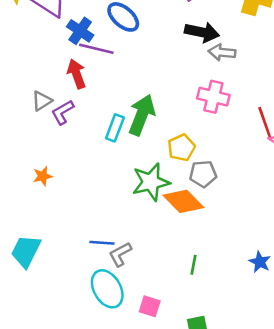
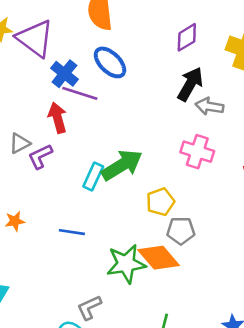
black arrow: (202, 32) -> (190, 84), turned -76
green arrow: (142, 115) -> (122, 165), turned 33
green star: (151, 182) -> (126, 264), moved
blue line: (102, 243) -> (72, 232), moved

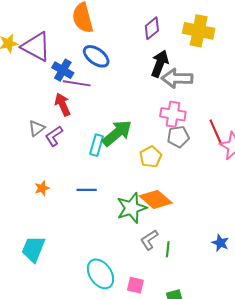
gray arrow: (209, 106) -> (177, 78), size x1.4
gray pentagon: (181, 231) -> (178, 137), moved
gray L-shape: (89, 308) -> (149, 240), moved

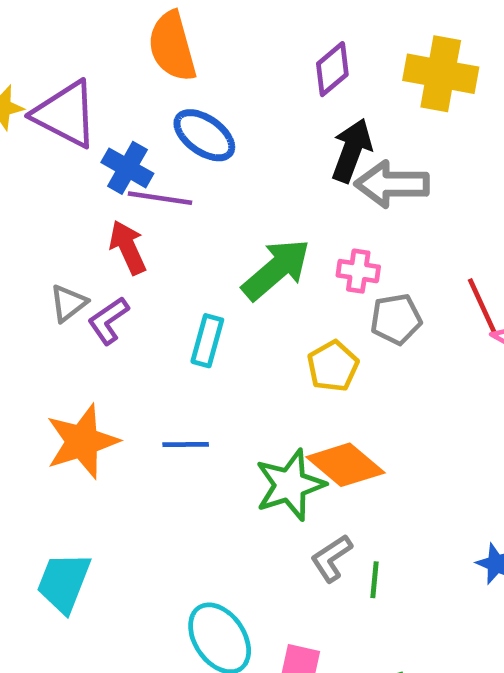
pink cross: (173, 114) -> (358, 271), moved, size x0.7
green arrow: (117, 133) -> (276, 269), moved
orange star: (42, 188) -> (82, 441), size x2.0

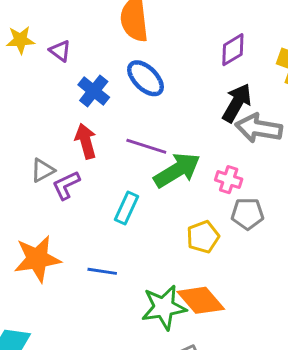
purple triangle: (65, 114) -> (60, 51), size x0.5
purple line: (160, 198) -> (146, 146), moved

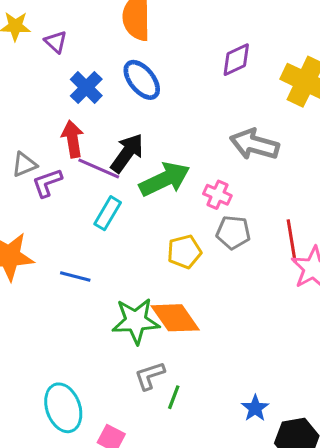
black arrow: (237, 103) -> (127, 153), moved
purple line: (146, 146) -> (99, 168), moved

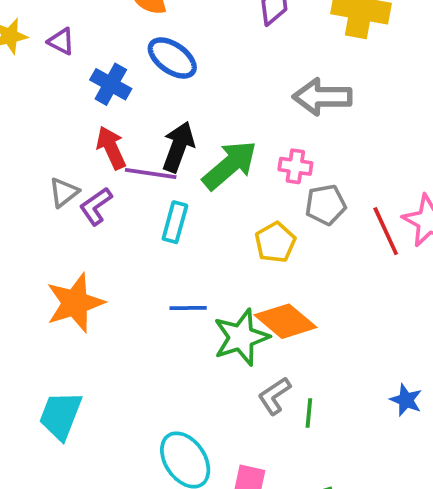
red line: (292, 241) -> (386, 231), moved
blue line: (75, 277) -> (188, 308), moved

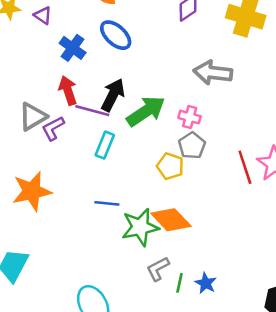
gray triangle: (64, 192) -> (33, 117), size x1.4
gray pentagon: (326, 205) -> (192, 146), moved, turned -30
yellow pentagon: (275, 242) -> (170, 166), turned -30
blue star: (406, 400) -> (206, 283), moved

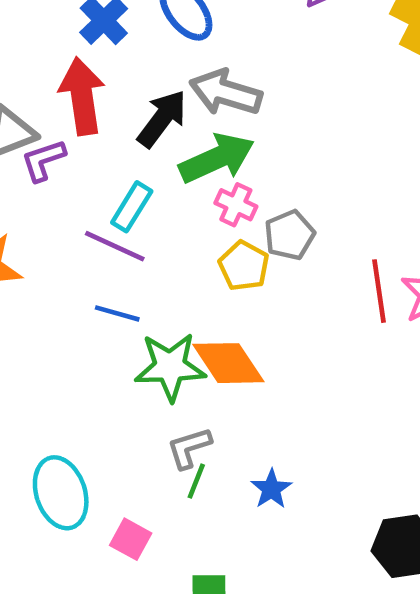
gray arrow: (213, 73) -> (226, 92), moved
red arrow: (68, 90) -> (82, 96), size x1.4
purple line: (92, 111) -> (115, 246), moved
pink cross: (190, 117) -> (236, 205), moved
green line: (179, 283) -> (196, 481), moved

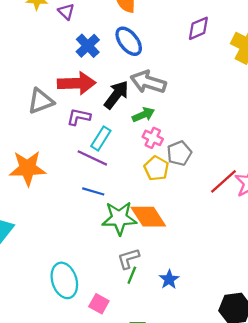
red arrow: (82, 96) -> (77, 83), turned 96
green arrow: (217, 158) -> (143, 115), size x0.6
purple L-shape: (43, 160) -> (79, 117), moved, turned 30
red line: (379, 291) -> (223, 181), turned 56

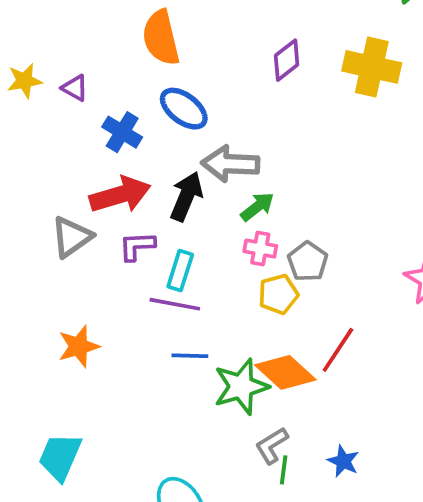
green arrow: (143, 115) -> (257, 207), moved
orange star: (28, 168) -> (79, 346), size x0.7
yellow pentagon: (156, 168) -> (278, 294), turned -30
red line: (223, 181) -> (338, 350), moved

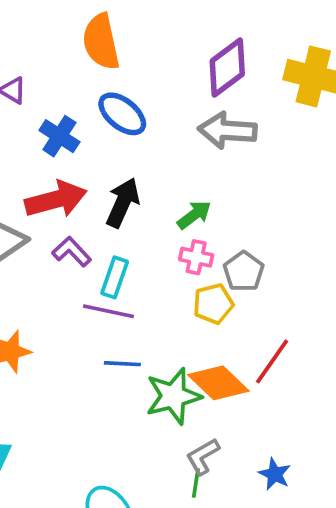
purple diamond: (287, 60) -> (227, 67), size x1.4
gray arrow: (230, 164) -> (227, 130), moved
purple L-shape: (137, 246) -> (72, 252), turned 48
green line: (284, 470) -> (196, 483), moved

